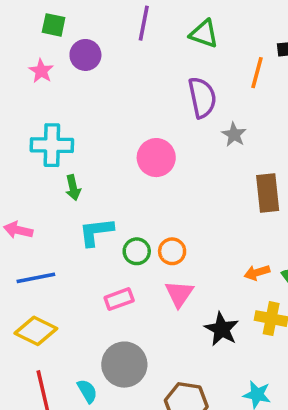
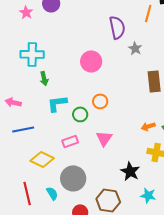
orange circle: (172, 251) -> (100, 101), moved
black star: (222, 329) -> (130, 171), moved
yellow diamond: (36, 331) -> (42, 159), moved

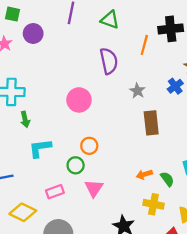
gray star: (135, 48) -> (137, 91), moved
green circle: (80, 114) -> (76, 165), moved

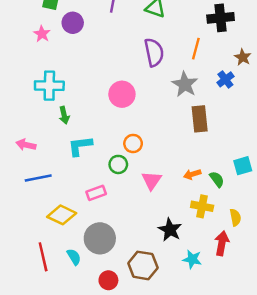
orange line: (144, 45) -> (196, 49), moved
gray star: (137, 91) -> (185, 84), size x1.5
pink triangle: (94, 188) -> (152, 180), moved

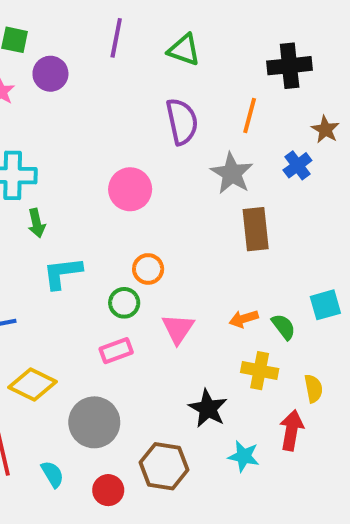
pink rectangle: (96, 193) -> (116, 351), moved
cyan semicircle: (74, 257) -> (52, 474), moved

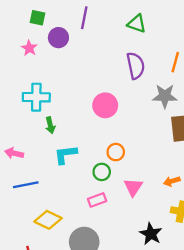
purple line: (116, 38) -> (84, 18), moved
gray star: (232, 173) -> (165, 96), turned -30

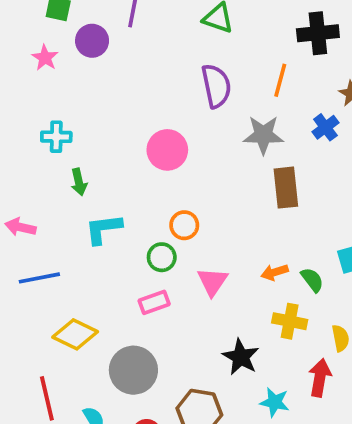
cyan cross: (36, 97) -> (56, 137), size x0.7

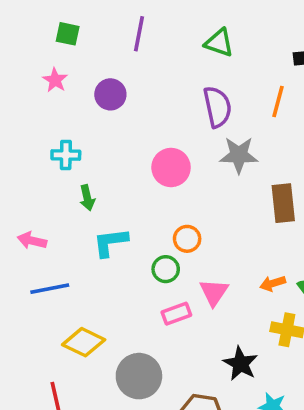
purple circle: (92, 41) -> (110, 94), moved
gray star: (263, 135) -> (239, 155), moved
pink rectangle: (154, 302) -> (176, 314), moved

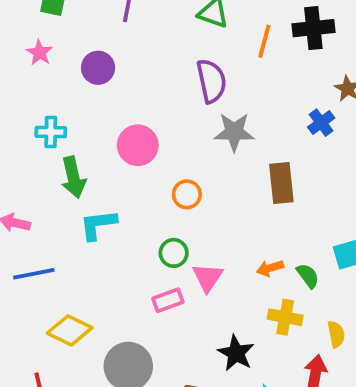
orange line: (278, 102) -> (264, 41), moved
pink circle: (171, 167) -> (138, 145), moved
green arrow: (87, 198) -> (73, 177), size x1.5
orange circle: (187, 239) -> (187, 194), moved
green circle: (166, 269) -> (174, 253), moved

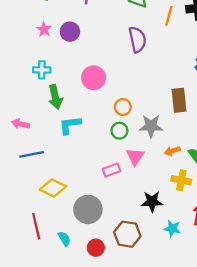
pink star: (39, 53) -> (44, 29), moved
gray star: (234, 132) -> (151, 126), moved
green circle: (174, 253) -> (119, 131), moved
black star: (236, 353) -> (152, 202), turned -30

